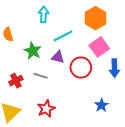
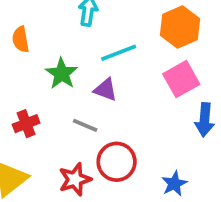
red circle: (81, 67) -> (117, 162), moved
gray line: (41, 76) -> (85, 125), moved

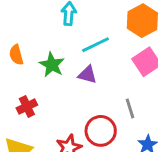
orange semicircle: (21, 39) -> (16, 55), moved
gray line: (85, 125) -> (130, 108), moved, turned 54

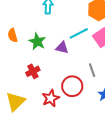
cyan line: (96, 45) -> (79, 33), moved
red cross: (27, 106) -> (33, 71), moved

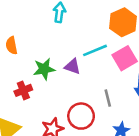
green star: (37, 42) -> (44, 69), moved, turned 30
red cross: (33, 71) -> (23, 90), moved

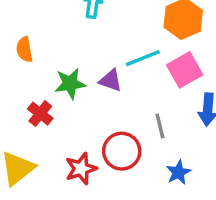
red cross: (23, 90) -> (40, 114), turned -30

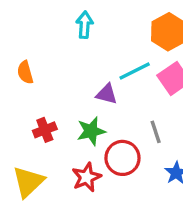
green star: (70, 84) -> (91, 131), moved
red cross: (40, 114) -> (45, 130), turned 35

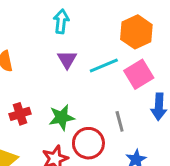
purple triangle: (107, 94) -> (67, 60), moved, turned 42

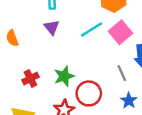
purple triangle: (67, 60) -> (52, 27), moved
gray line: (120, 121) -> (122, 73), moved

